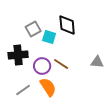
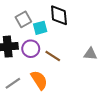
cyan square: (49, 37) -> (40, 28), turned -32
purple circle: (42, 66) -> (31, 49), moved

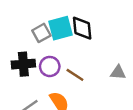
cyan square: (40, 28) -> (61, 28), moved, size x1.5

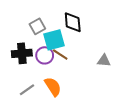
cyan square: (61, 28) -> (54, 40), moved
brown line: (75, 75) -> (60, 54), moved

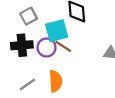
gray square: (37, 26) -> (29, 16), moved
orange semicircle: (53, 87) -> (55, 81), turned 30

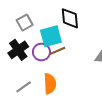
black cross: (22, 45) -> (18, 50), turned -30
brown line: (63, 46) -> (57, 51), turned -56

